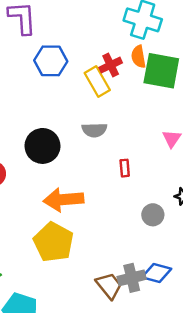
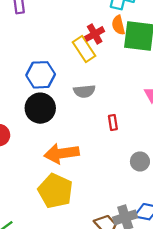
blue hexagon: (51, 61) -> (41, 75), moved

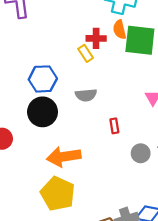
red cross: (95, 34) -> (96, 38), turned 30
yellow rectangle: (84, 49) -> (86, 53), size x0.7
gray circle: (140, 161) -> (141, 153), moved

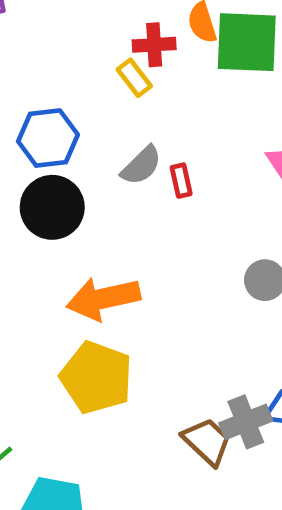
gray semicircle: (86, 95) -> (141, 166), turned -35
red rectangle: (114, 126) -> (181, 181), moved

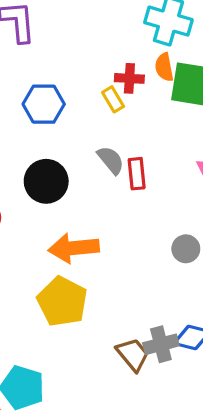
blue hexagon: (48, 138) -> (44, 104), moved
gray semicircle: (141, 166) -> (111, 160), turned -92
red rectangle: (181, 181) -> (137, 174), size x1.4

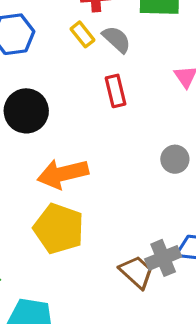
yellow rectangle: (113, 99) -> (82, 34), moved
gray semicircle: (111, 160) -> (117, 39), moved

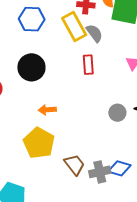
yellow rectangle: (82, 34) -> (74, 26), size x1.8
orange arrow: (63, 174) -> (47, 110), size x0.6
brown trapezoid: (136, 272) -> (74, 165), moved

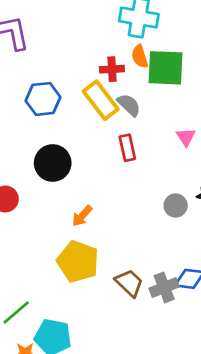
orange arrow: (47, 110) -> (82, 216), turned -36

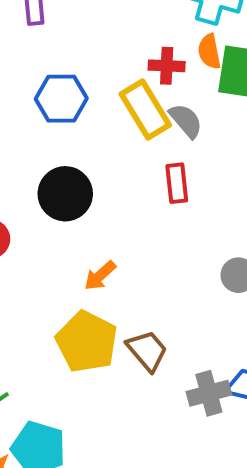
brown trapezoid: (129, 283) -> (147, 351), moved

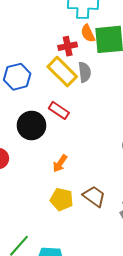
gray semicircle: (186, 121) -> (85, 72), turned 48
red rectangle: (177, 183) -> (59, 110), moved, turned -36
yellow pentagon: (87, 342) -> (62, 199), size x0.7

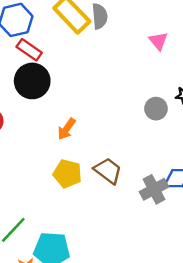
red rectangle: (59, 110) -> (29, 50), moved

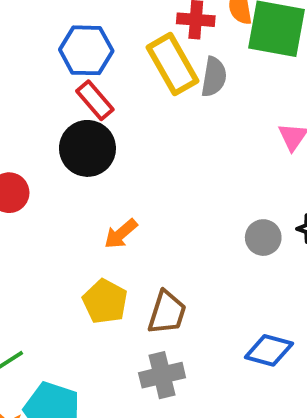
brown trapezoid: (108, 171) -> (167, 312), turned 56
gray cross: (154, 189) -> (162, 375), moved

